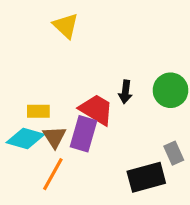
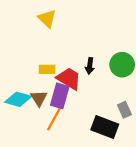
yellow rectangle: (38, 111) -> (47, 69), moved
orange line: (53, 174) -> (54, 119), moved
black rectangle: (146, 177) -> (105, 127), turned 36

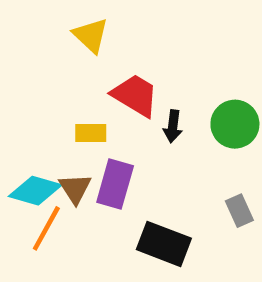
red trapezoid: (69, 79) -> (135, 95), moved
orange line: (54, 119) -> (46, 228), moved
black rectangle: (105, 127) -> (164, 244), moved

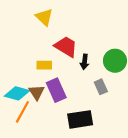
purple rectangle: (115, 184) -> (56, 90), turned -40
gray rectangle: (239, 211) -> (101, 87), moved
black rectangle: (164, 244) -> (80, 119), turned -30

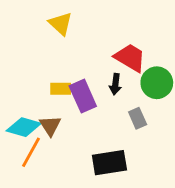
red trapezoid: (66, 47) -> (130, 58), moved
purple rectangle: (56, 90) -> (83, 96), moved

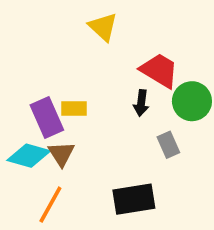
yellow triangle: (61, 24) -> (103, 27), moved
purple rectangle: (83, 96) -> (47, 118), moved
orange line: (31, 152) -> (50, 205), moved

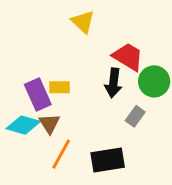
black arrow: (141, 103) -> (113, 83), size x1.4
gray rectangle: (168, 145) -> (135, 116), turned 60
orange line: (50, 205) -> (61, 154), moved

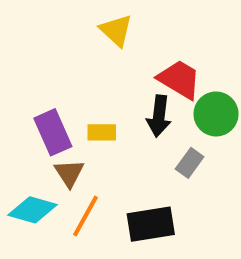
yellow rectangle: (60, 87) -> (102, 132), moved
cyan diamond: (23, 125) -> (32, 210), moved

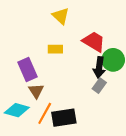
black arrow: (159, 116) -> (99, 67), moved
yellow rectangle: (102, 132) -> (55, 49), moved
black rectangle: (151, 224) -> (64, 118), moved

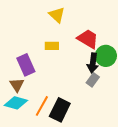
brown triangle: (36, 91) -> (17, 85), moved
black rectangle: (64, 118) -> (60, 110), turned -55

